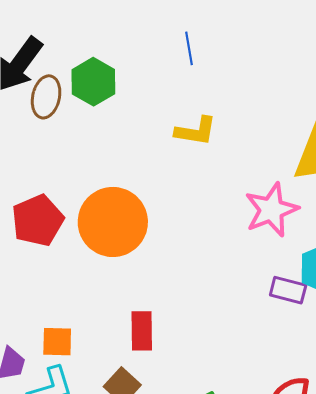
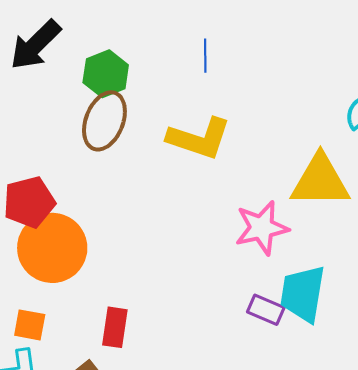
brown ellipse: (46, 97) -> (104, 121), moved, size x1.4
yellow L-shape: (196, 131) -> (199, 138), size x1.5
orange circle: (113, 222) -> (52, 248), moved

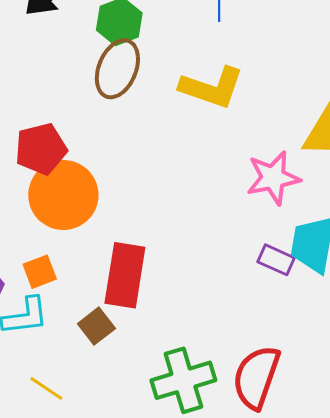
orange square: (30, 325) -> (40, 272), turned -32
red rectangle: (115, 327) -> (125, 275), size x1.6

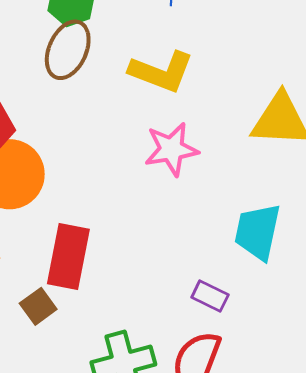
pink star: (273, 178) -> (171, 149), moved
purple rectangle: (276, 260) -> (210, 296), moved

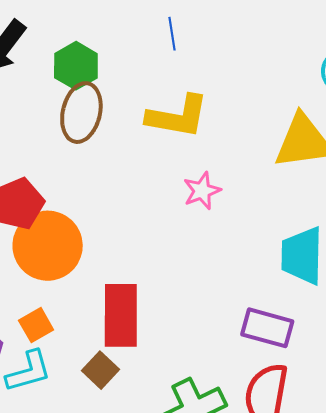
pink star: (171, 149) -> (202, 191), size x0.7
purple rectangle: (210, 296) -> (267, 328), size x1.4

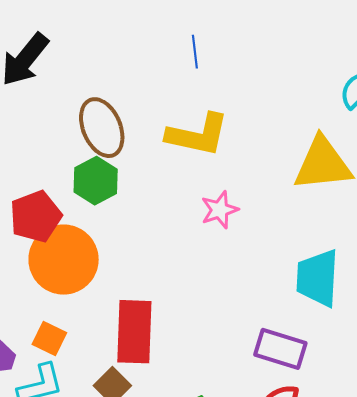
green hexagon: (76, 66) -> (96, 181), moved
brown ellipse: (81, 113) -> (102, 128), turned -38
orange square: (36, 325) -> (49, 338), turned -36

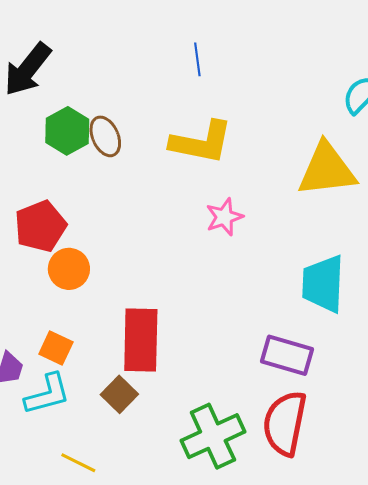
brown ellipse: (102, 128) -> (105, 136), size x0.7
green hexagon: (96, 181) -> (67, 131), moved
orange circle: (64, 260) -> (69, 269), size x0.6

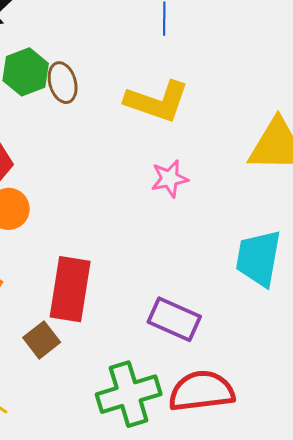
purple rectangle: (287, 355) -> (174, 319), moved
red semicircle: (285, 423) -> (202, 391), turned 64

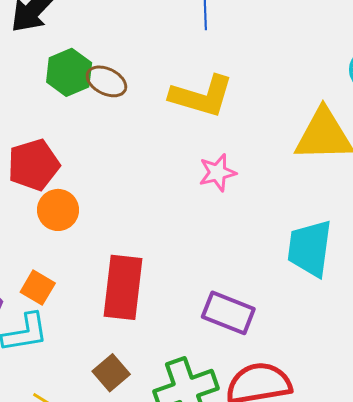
brown ellipse: (63, 83) -> (106, 81), turned -45
brown square: (42, 340) -> (111, 373), moved

